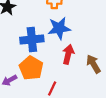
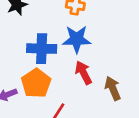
red arrow: (68, 54) -> (83, 73), turned -48

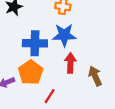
red arrow: (83, 73) -> (70, 63), turned 30

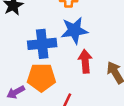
orange pentagon: (31, 72) -> (41, 78), turned -30

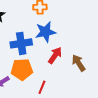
red arrow: (85, 61) -> (55, 55), turned 42

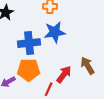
red arrow: (55, 55) -> (64, 74), moved

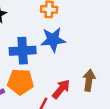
brown arrow: (87, 66) -> (89, 80), turned 36

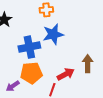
red arrow: (61, 89) -> (66, 74), turned 30

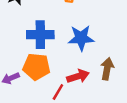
blue star: (53, 34) -> (81, 38), moved

